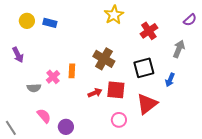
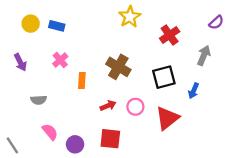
pink cross: (53, 77) -> (60, 60), moved
red square: (116, 90) -> (110, 139), moved
pink circle: (119, 120) -> (135, 107), moved

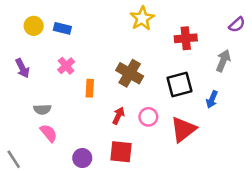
red cross: (170, 35) -> (186, 38), turned 30
red arrow: (108, 106) -> (118, 116), turned -42
pink semicircle: (50, 132) -> (49, 133), moved

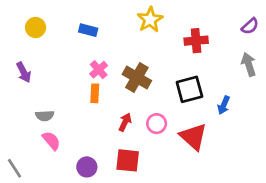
blue rectangle: (62, 28) -> (88, 30), moved
gray arrow: (223, 61) -> (249, 64), moved, turned -40
pink cross: (66, 66) -> (99, 70), moved
red triangle: (183, 129) -> (193, 137), turned -40

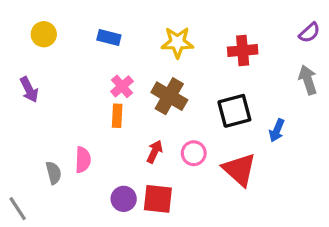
yellow star: (150, 20) -> (177, 42), moved, turned 30
gray semicircle: (45, 116) -> (54, 173), moved, turned -102
pink semicircle: (51, 141) -> (83, 160), moved, turned 42
purple circle: (87, 167) -> (124, 199), moved

